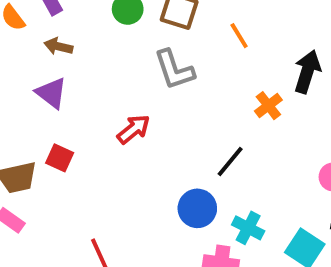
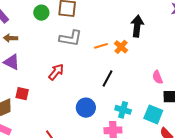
orange line: (239, 36) -> (101, 46), moved, turned -64
gray L-shape: (174, 70) -> (71, 38), turned -50
blue circle: (197, 208) -> (86, 108), moved

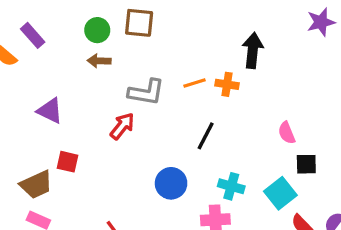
brown arrow: (11, 38) -> (99, 61), moved
gray L-shape: (71, 38) -> (146, 92), moved
orange cross: (121, 47) -> (227, 84), turned -32
cyan square: (153, 114) -> (280, 193), turned 30

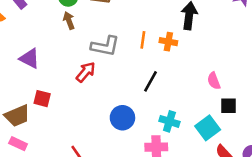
brown arrow: (99, 61) -> (69, 21), turned 66
orange line: (194, 83) -> (143, 40), turned -66

